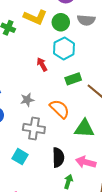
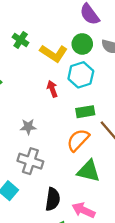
yellow L-shape: (35, 17) -> (54, 53), moved
orange semicircle: (60, 109) -> (78, 140), moved, turned -100

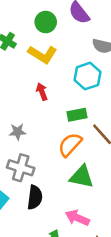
green circle: (82, 44) -> (46, 22), moved
cyan hexagon: (81, 75) -> (88, 76), moved
black semicircle: (53, 199) -> (35, 197), moved

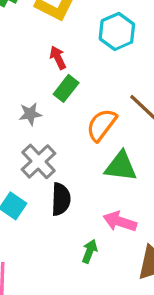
green rectangle: (77, 115) -> (66, 88), moved, turned -36
gray cross: (21, 168) -> (39, 161), turned 35

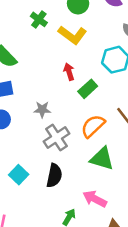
green rectangle: (66, 88) -> (88, 89), moved
gray cross: (39, 161) -> (57, 137), moved

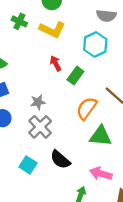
gray cross: (57, 137) -> (40, 127), moved
black semicircle: (54, 175) -> (60, 160), turned 130

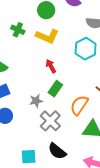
green rectangle: (75, 76) -> (55, 89), moved
gray cross: (40, 127) -> (50, 121), moved
cyan square: (28, 165) -> (29, 157), turned -35

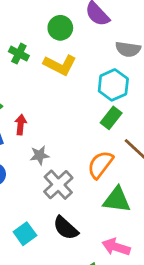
red arrow: (51, 66) -> (21, 125), moved, turned 32
green rectangle: (55, 89) -> (111, 118), moved
cyan square: (29, 157) -> (25, 234), turned -35

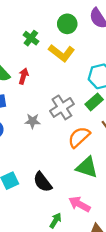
red arrow: (21, 125) -> (23, 76), moved
gray cross: (58, 185) -> (62, 107), moved

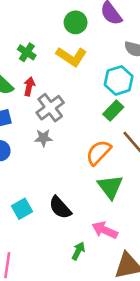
green cross: (31, 38) -> (27, 52), moved
gray cross: (62, 107) -> (50, 108), moved
green triangle: (87, 167) -> (110, 187), turned 40

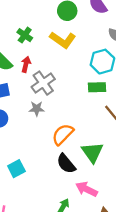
green rectangle: (113, 111) -> (97, 87), turned 42
orange semicircle: (99, 153) -> (63, 134), moved
black semicircle: (60, 208) -> (66, 164), moved

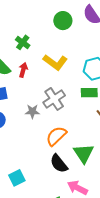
yellow L-shape: (63, 40) -> (55, 62), moved
gray cross: (43, 83) -> (54, 99), moved
cyan square: (16, 169) -> (17, 178), moved

